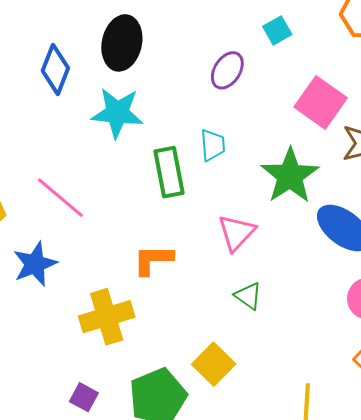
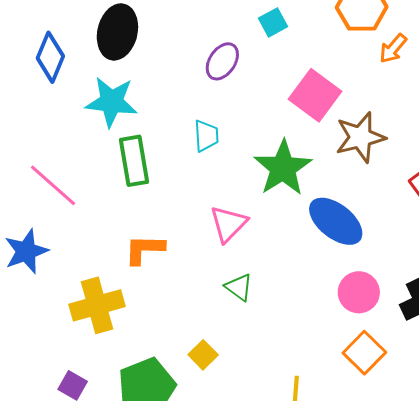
green rectangle: (169, 172) -> (134, 161), moved
yellow square: (214, 364) -> (203, 355), size x0.7

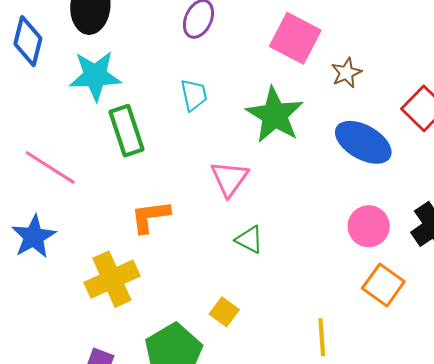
brown star: (360, 137) -> (346, 73), size x0.6
blue ellipse: (336, 221) -> (363, 142), moved

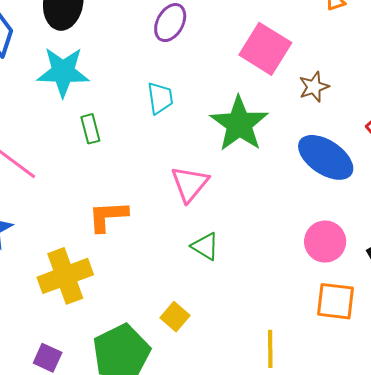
green rectangle: (126, 131) -> (90, 129), size x0.6
orange square: (383, 285) -> (335, 301), turned -33

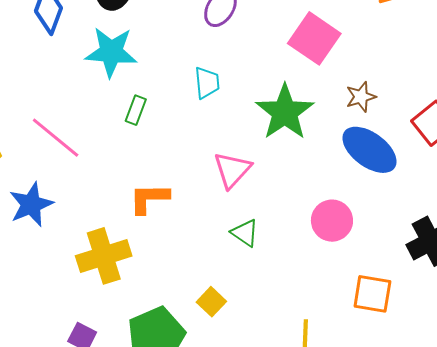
brown star: (314, 87) -> (361, 97), moved
green rectangle: (90, 129) -> (136, 110), turned 32
pink circle: (325, 242) -> (332, 221), moved

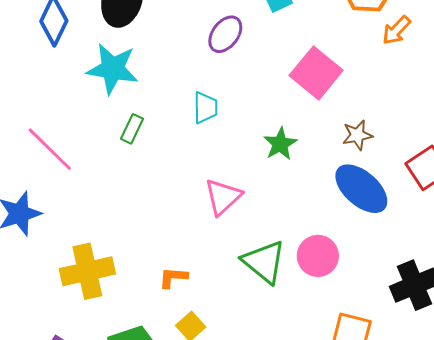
green star: (285, 112) -> (280, 144), size x0.6
orange L-shape: (149, 198) -> (173, 277), moved, size x0.7
green triangle: (245, 233) -> (264, 262), moved, size x1.6

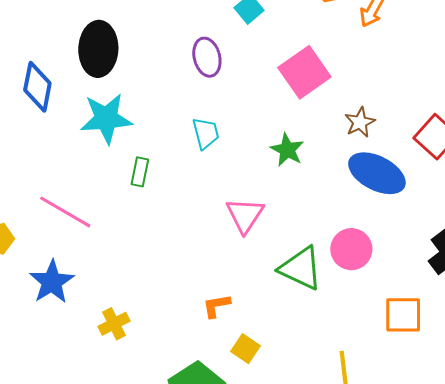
purple ellipse: (225, 34) -> (207, 57), turned -36
pink square: (316, 73) -> (304, 72), turned 30
yellow cross: (87, 271) -> (114, 324), moved, size x0.6

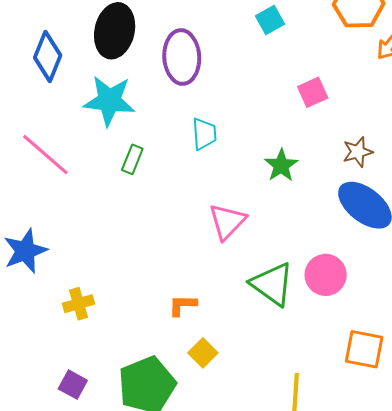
purple ellipse: (207, 57) -> (182, 57), moved, size x1.4
pink square: (304, 72) -> (313, 92), size x0.6
pink line: (65, 212) -> (45, 155), moved

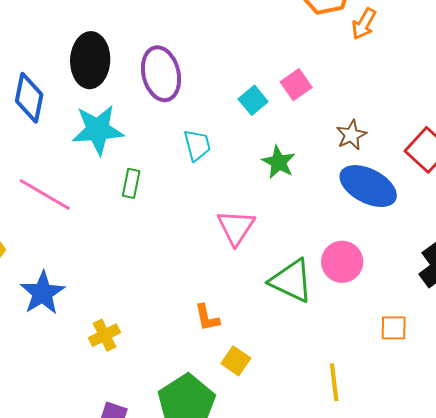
cyan square: (270, 20) -> (253, 100), moved
orange L-shape: (183, 305) -> (207, 318), turned -92
orange square: (364, 349) -> (394, 328), size x0.7

